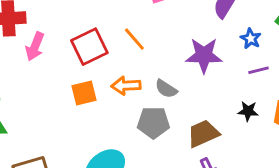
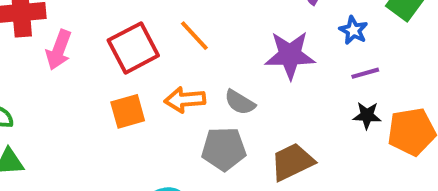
black star: (248, 111) -> (367, 115), moved

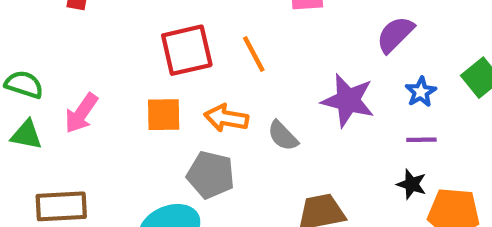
pink arrow: (59, 50) -> (81, 113), moved
gray pentagon: (224, 149) -> (211, 175), moved

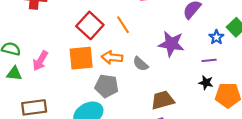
red square: (187, 50) -> (90, 25), turned -30
blue star: (421, 92) -> (216, 37), moved
orange square: (164, 115) -> (81, 58), size x1.4

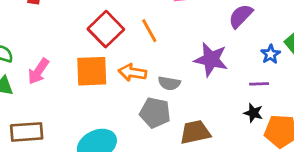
gray semicircle: (141, 64) -> (169, 83), turned -35
gray pentagon: (107, 86) -> (155, 113), moved

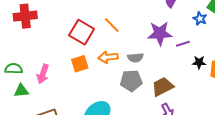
orange square: (92, 71) -> (80, 64), size x0.7
purple line: (259, 84) -> (183, 44), moved

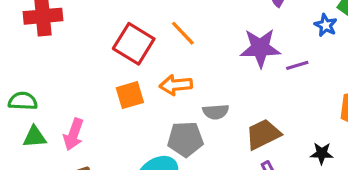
gray semicircle: (135, 58) -> (216, 112), moved
black star: (199, 62) -> (322, 153), moved
pink arrow: (43, 74) -> (73, 134), moved
gray pentagon: (131, 81) -> (185, 139), moved

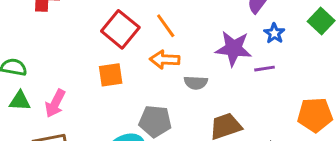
blue star: (326, 25) -> (274, 33), moved
orange arrow: (176, 85) -> (165, 60), moved
gray semicircle: (216, 112) -> (196, 83), moved

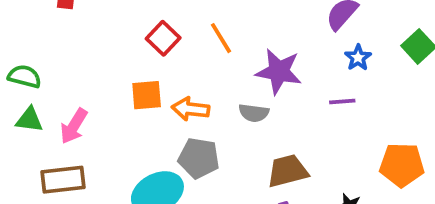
red square: (120, 29) -> (163, 38), size x0.7
purple star: (233, 48) -> (279, 71), moved
orange arrow: (165, 60) -> (191, 109), moved

